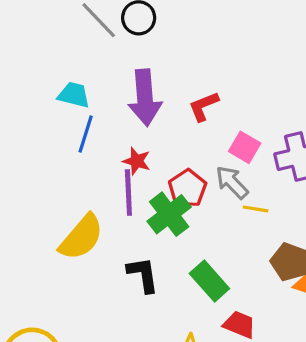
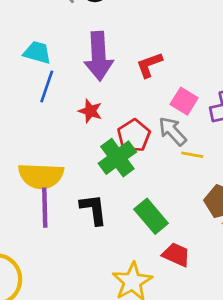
purple line: (128, 192) -> (45, 208), moved
yellow semicircle: (81, 237) -> (41, 176), turned 51

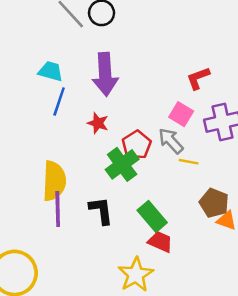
red L-shape: (149, 65) -> (198, 78), moved
yellow semicircle: (41, 176) -> (54, 181), turned -90
red trapezoid: (176, 255) -> (160, 242), moved

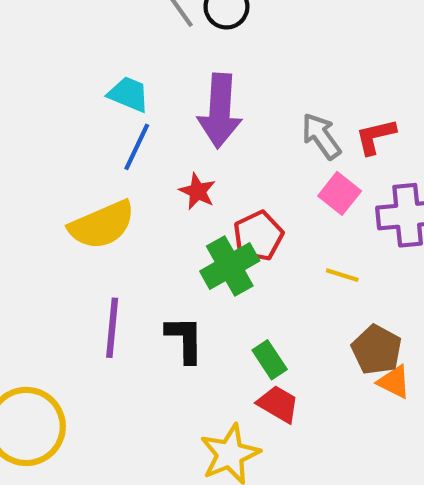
gray arrow: (171, 141) -> (321, 136), moved
yellow semicircle: (54, 181) -> (102, 225), moved, turned 57
green rectangle: (152, 216) -> (270, 360), size x0.7

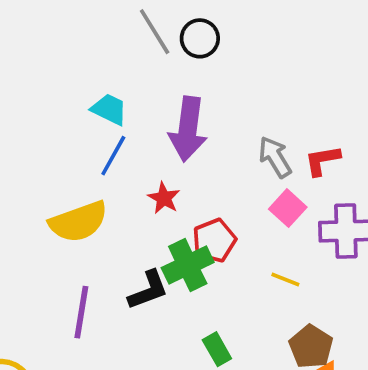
black L-shape: (185, 339) -> (148, 290), moved, turned 66

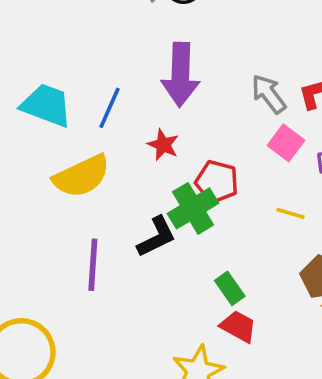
cyan trapezoid: (109, 109) -> (46, 105), moved, size x1.4
red pentagon: (214, 240) -> (217, 182), turned -30

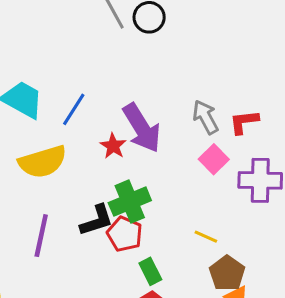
purple arrow: (180, 75) -> (142, 128), moved, turned -42
red pentagon: (217, 182) -> (125, 234), moved
yellow line: (290, 213) -> (206, 237), moved

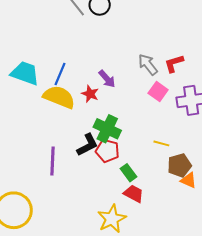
purple arrow: (142, 128) -> (107, 79), size x0.6
yellow semicircle: (43, 162) -> (59, 97), moved, turned -132
green cross: (130, 202) -> (107, 129), turned -32
brown pentagon: (227, 273) -> (179, 165), turned 30

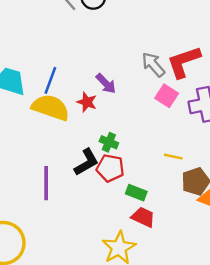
red L-shape: (174, 63) -> (184, 62), size x1.5
green cross: (107, 129) -> (109, 142), size x0.6
green rectangle: (128, 173) -> (136, 193), turned -30

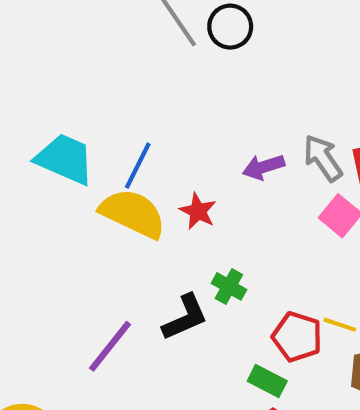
purple arrow: (106, 83) -> (264, 167), moved, turned 110
red pentagon: (110, 168) -> (297, 337), moved
purple line: (46, 183) -> (110, 346), turned 32

